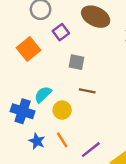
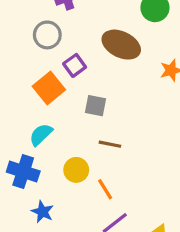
orange square: (29, 49) -> (49, 88), moved
cyan semicircle: (43, 94) -> (41, 135), moved
orange line: (62, 140) -> (105, 189), moved

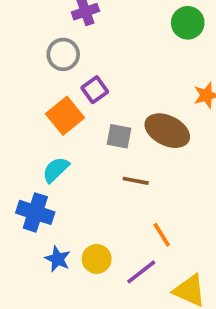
brown ellipse: (121, 45) -> (167, 131), moved
yellow circle: (76, 170) -> (97, 259), moved
orange line: (105, 189) -> (162, 235), moved

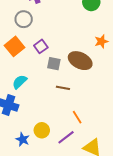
purple square: (95, 90) -> (41, 46), moved
orange square: (65, 116) -> (15, 46), moved
blue star: (58, 259) -> (23, 139), moved

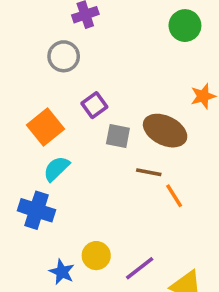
orange square: (15, 46) -> (46, 127), moved
brown line: (63, 88) -> (149, 172), moved
orange line: (77, 117) -> (174, 196), moved

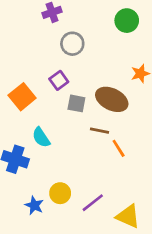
gray circle: (64, 56) -> (72, 44), moved
cyan semicircle: (56, 169) -> (41, 137), moved, turned -80

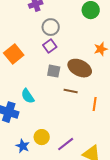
purple square: (59, 80) -> (50, 46), moved
orange square: (22, 97) -> (14, 54), moved
orange line: (119, 148) -> (95, 104), moved, turned 40

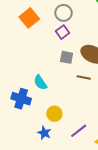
orange square: (14, 54) -> (29, 18), moved
yellow circle: (42, 137) -> (54, 114), moved
blue star: (23, 146) -> (44, 133), moved

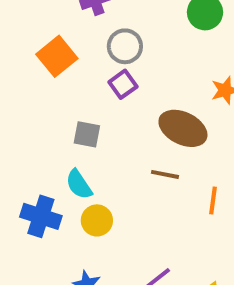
gray square: (67, 57) -> (87, 134), moved
yellow circle: (54, 114) -> (97, 220), moved

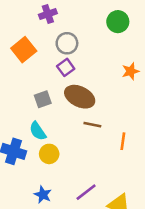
brown ellipse: (183, 128) -> (80, 97), moved
gray square: (87, 134) -> (43, 99), turned -30

